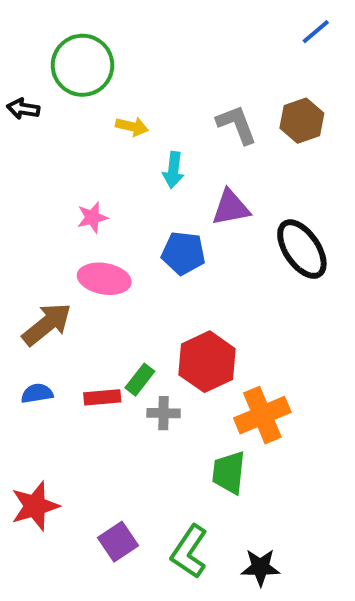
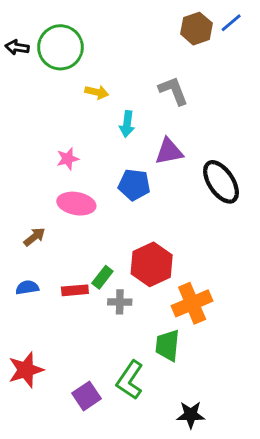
black arrow: (23, 109) -> (17, 47), moved
brown hexagon: (302, 121) -> (196, 29), moved
brown arrow: (47, 324) -> (34, 237), size x0.6
green L-shape: (189, 552) -> (130, 380), moved

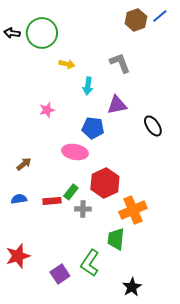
black ellipse: (221, 182) -> (153, 126), size x0.7
pink ellipse: (76, 204) -> (75, 152), moved
black star: (191, 415) -> (132, 287), turned -30

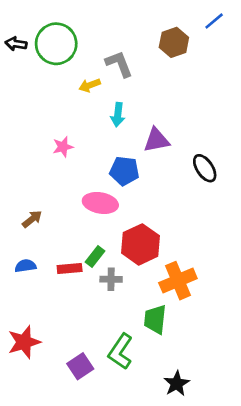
brown hexagon: (136, 20) -> (174, 42), moved
gray L-shape: (120, 63) -> (119, 64), moved
yellow arrow: (67, 64) -> (90, 85), turned 147

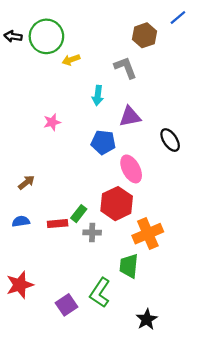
gray L-shape: (119, 64) -> (126, 68), moved
yellow arrow: (90, 85) -> (71, 60), moved
pink ellipse: (100, 203) -> (131, 169), moved, turned 52

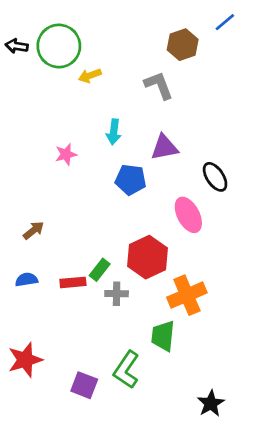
cyan arrow: (98, 95) -> (114, 132), moved
pink ellipse: (131, 169) -> (188, 215), moved
purple square: (66, 305) -> (84, 385), turned -35
black star: (147, 319) -> (211, 403), moved

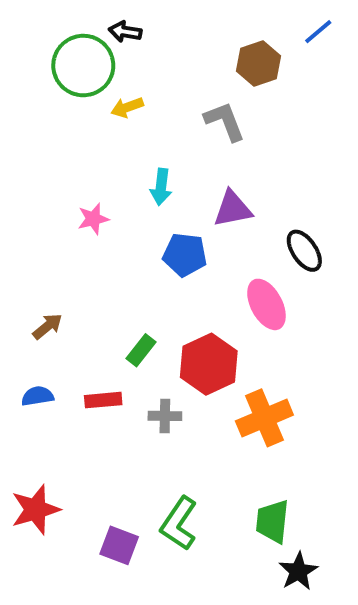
black arrow: (17, 46) -> (125, 32), moved
green rectangle: (100, 270) -> (141, 350), moved
green trapezoid: (163, 336) -> (272, 521), moved

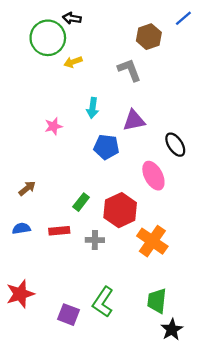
orange cross: (264, 418) -> (152, 241), turned -32

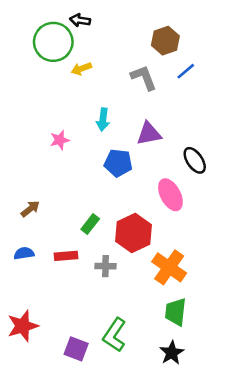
blue line: (183, 18) -> (186, 71), moved
green trapezoid: (157, 301) -> (176, 312), moved
black star: (172, 330) -> (172, 353), moved

